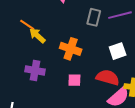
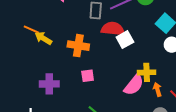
purple cross: (35, 70) -> (49, 84), moved
red semicircle: (108, 77) -> (113, 29), moved

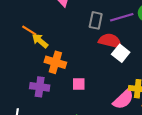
white square: (125, 40) -> (121, 53), turned -30
orange cross: (78, 46) -> (55, 62), moved

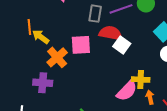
orange line: (29, 30) -> (29, 27), turned 56
orange cross: (55, 62) -> (57, 57), turned 35
pink square: (79, 84) -> (81, 45), moved, size x1.5

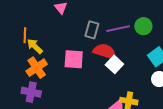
orange cross: (57, 57) -> (37, 68), moved

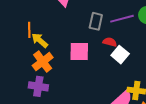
red semicircle: (105, 51) -> (110, 42), size x0.6

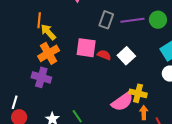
red semicircle: (110, 42) -> (104, 55), moved

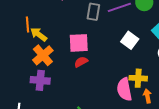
red semicircle: (104, 55) -> (81, 62), moved, turned -40
white square: (126, 56) -> (130, 40), moved
pink semicircle: (122, 102) -> (124, 89), turned 125

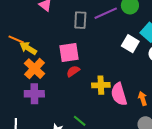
orange line: (28, 25) -> (16, 39), turned -56
white square: (130, 40) -> (130, 44), moved
yellow cross: (138, 78) -> (101, 85), moved

